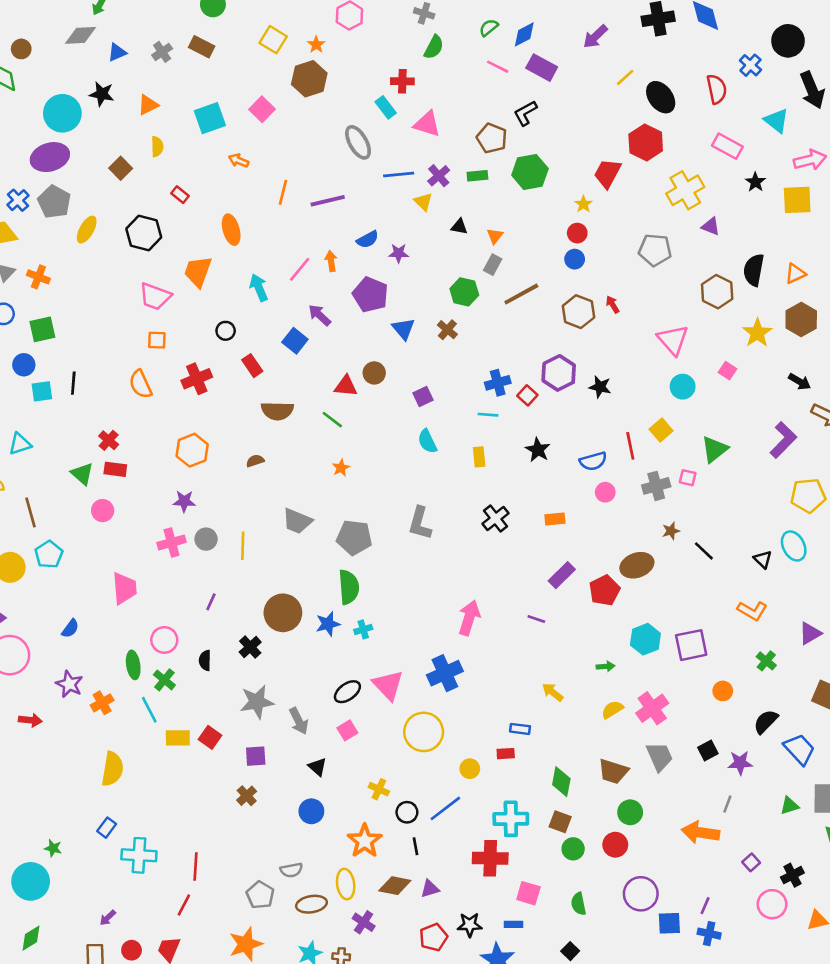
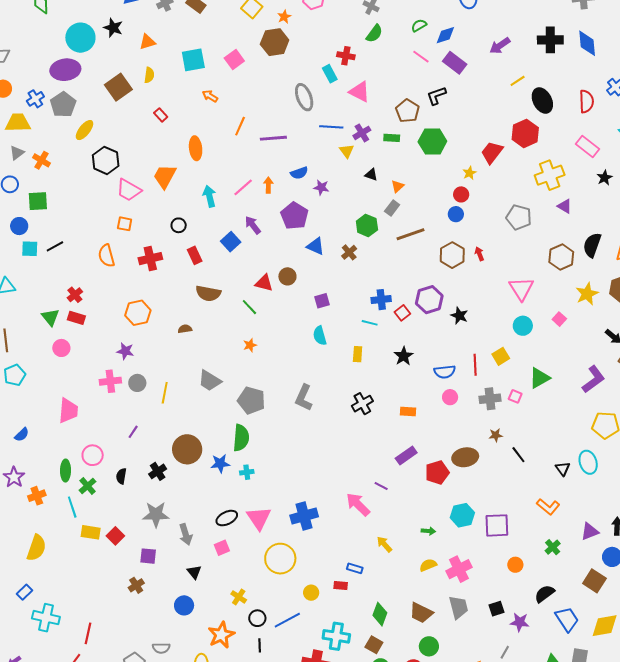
brown square: (121, 168) -> (118, 87), size x1.5
black hexagon: (144, 233) -> (106, 160), moved
blue triangle: (403, 329) -> (315, 246), turned -36
black line: (73, 383) -> (55, 246), turned 48
pink arrow: (469, 618) -> (358, 504), moved, turned -72

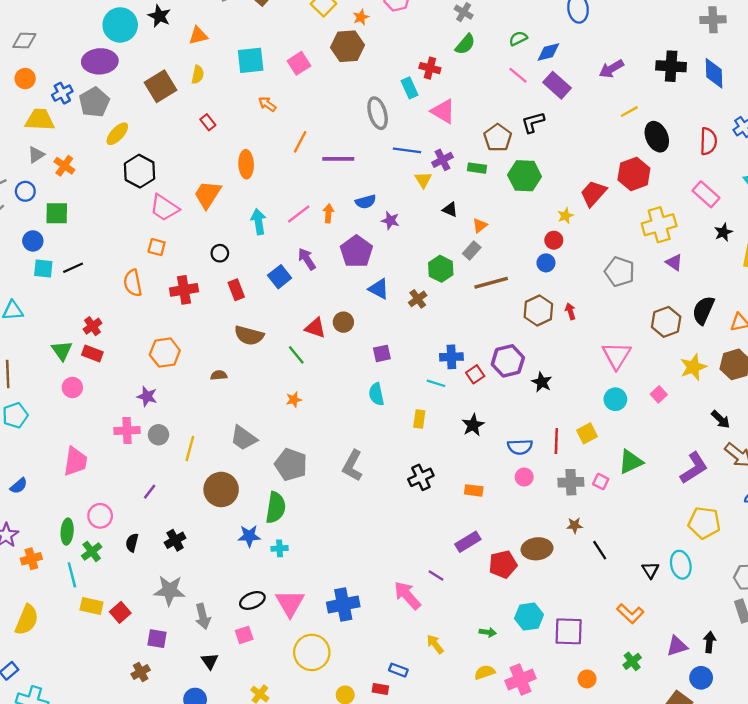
brown circle: (187, 449) -> (221, 489), moved

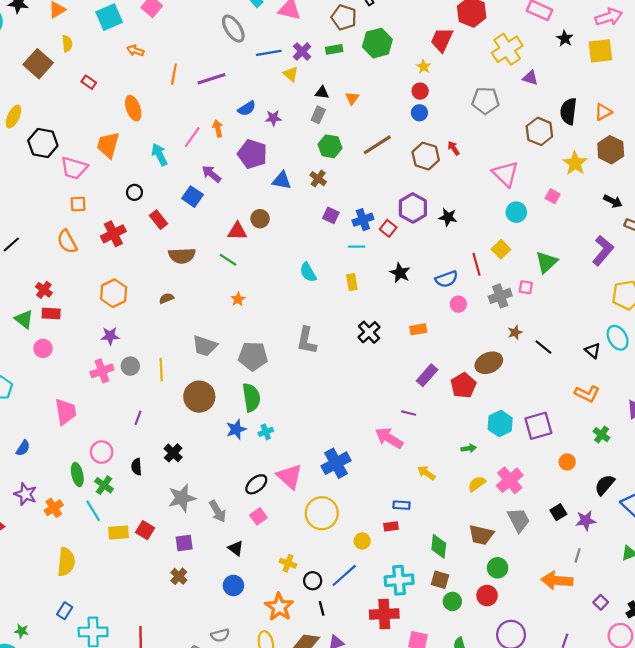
gray rectangle: (472, 250) -> (318, 115), moved
purple square: (382, 353) -> (331, 215), moved, turned -35

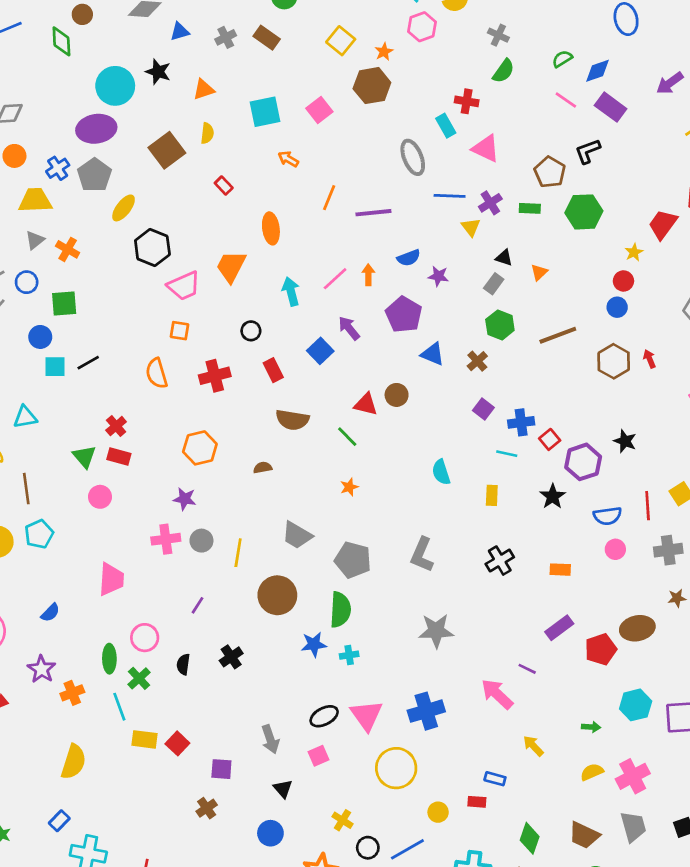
pink trapezoid: (74, 168) -> (184, 286), turned -52
purple hexagon: (413, 208) -> (583, 462), moved
gray star: (182, 498) -> (436, 631), moved

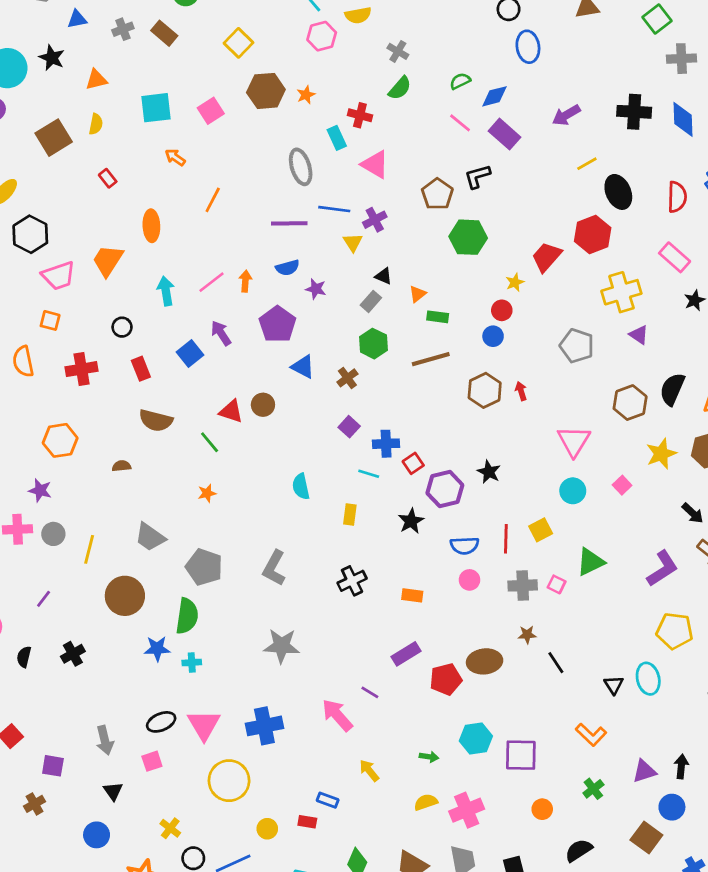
orange star: (384, 52) -> (306, 95), moved
green rectangle: (530, 208) -> (438, 317), moved
purple line: (373, 213) -> (289, 223), moved

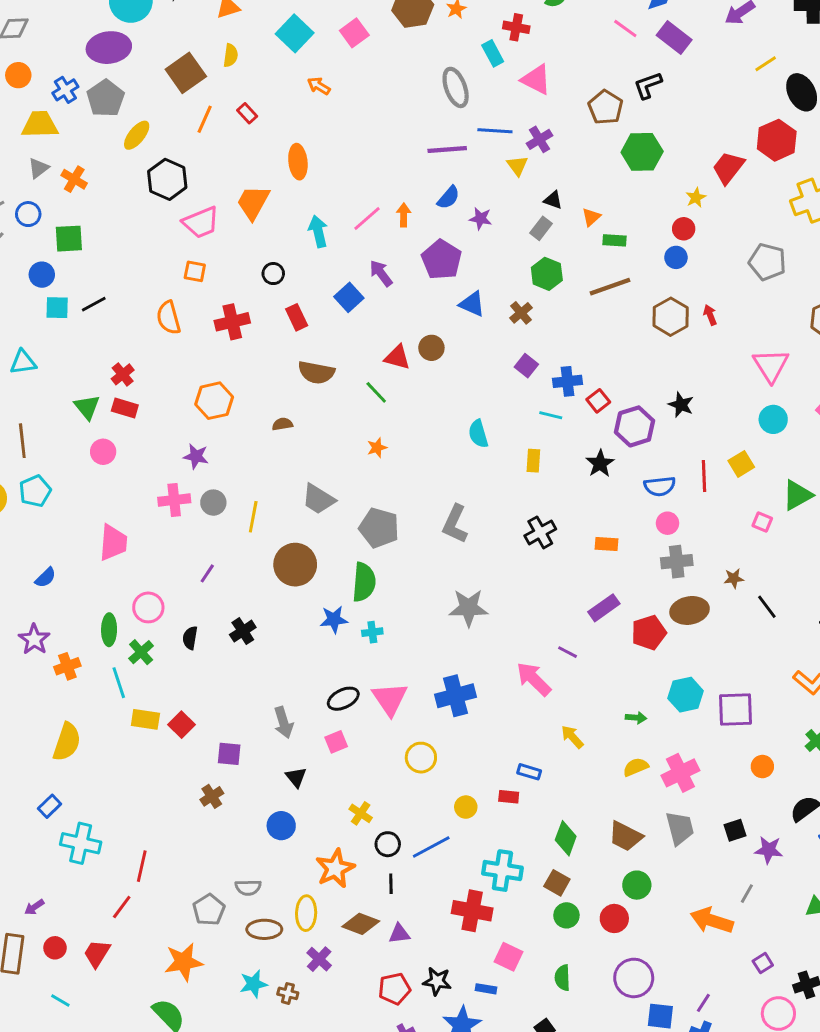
cyan square: (156, 108) -> (295, 33), turned -36
orange line: (213, 200) -> (205, 119), moved
blue semicircle: (288, 268) -> (448, 198), turned -30
gray cross: (523, 585) -> (677, 562), moved
yellow circle: (229, 781) -> (421, 758), size x0.7

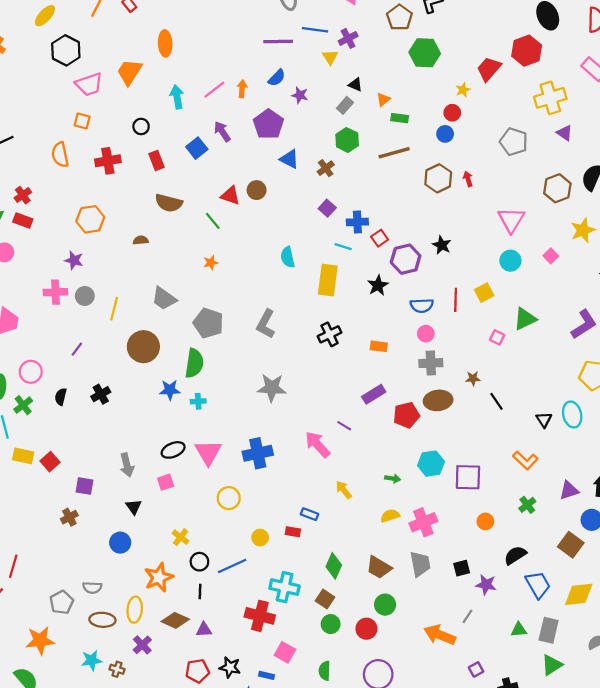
yellow rectangle: (533, 461) -> (328, 280), size x1.8

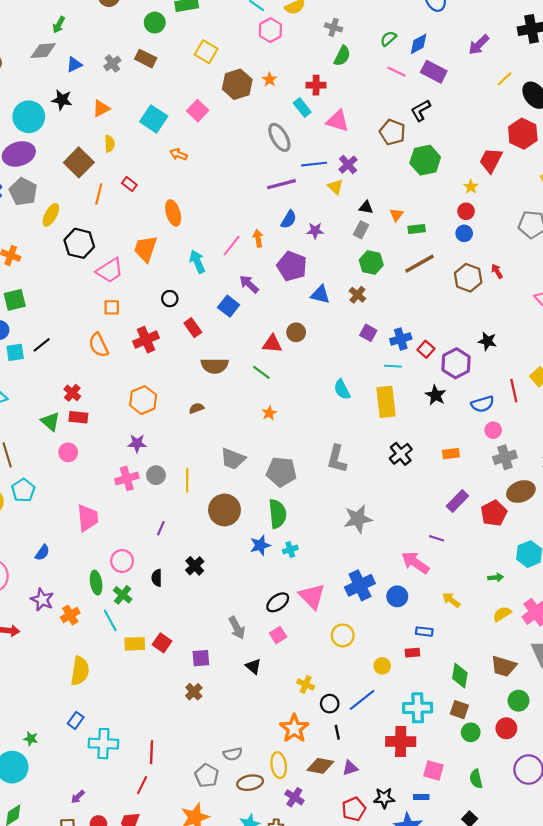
blue circle: (120, 543) -> (397, 596), moved

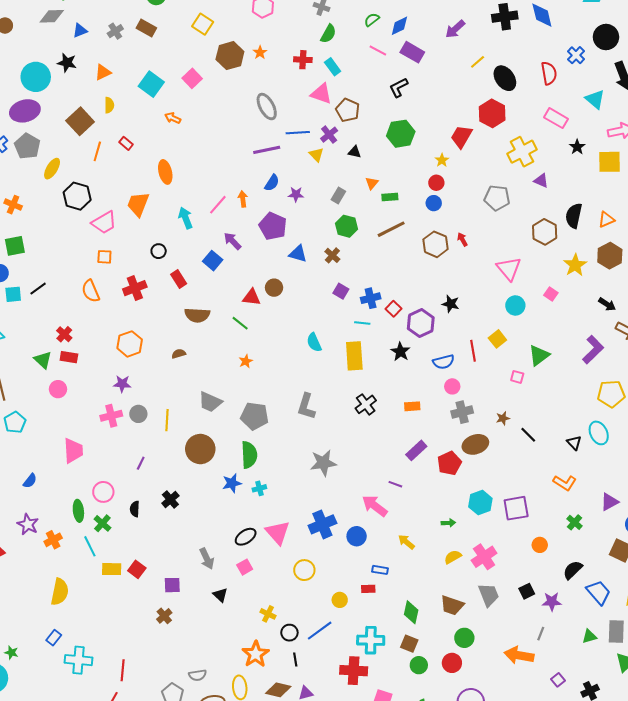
cyan rectangle: (302, 107) -> (333, 67), moved
brown pentagon: (392, 132) -> (348, 110), moved
black triangle: (366, 207) -> (355, 152), moved

